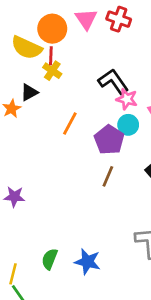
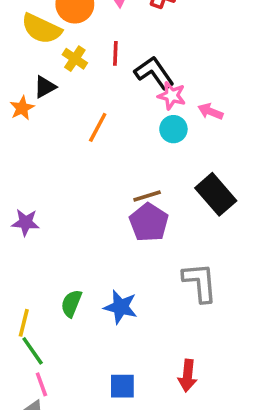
red line: (51, 56) -> (115, 53), moved
purple pentagon: (109, 140) -> (149, 222), moved
brown line: (108, 176) -> (147, 196), turned 50

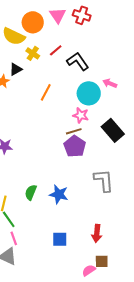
red line: (115, 53) -> (56, 50), turned 48
pink star: (172, 96) -> (81, 115), moved
cyan circle: (173, 129) -> (89, 93), size x1.5

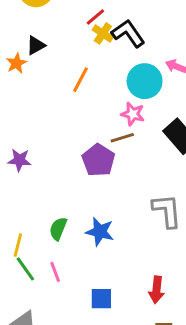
yellow cross: (33, 53) -> (103, 33), moved
purple pentagon: (75, 146) -> (98, 160), moved
pink line: (14, 238) -> (55, 272), moved

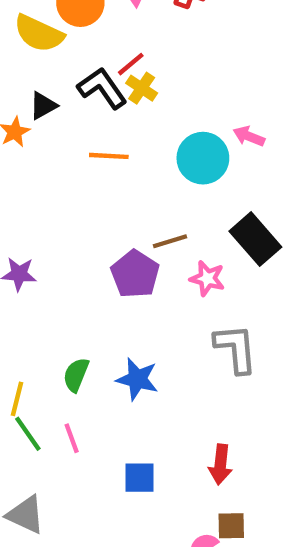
black L-shape: (128, 33) -> (102, 88), moved
orange line: (80, 80) -> (109, 156), turned 65
pink star: (133, 114) -> (207, 278), moved

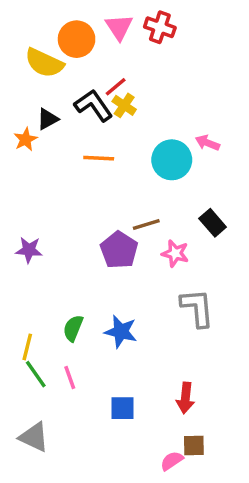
black rectangle: (255, 239) -> (213, 223), size x0.7

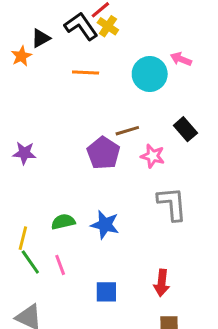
green semicircle: (73, 328) -> (63, 222), turned 55

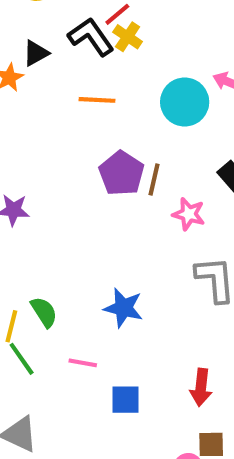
brown line: (127, 131) -> (154, 179), turned -60
purple pentagon: (103, 153) -> (121, 173), moved
green semicircle: (63, 222) -> (44, 312), moved, turned 70
pink line: (60, 265) -> (83, 363), moved, turned -60

